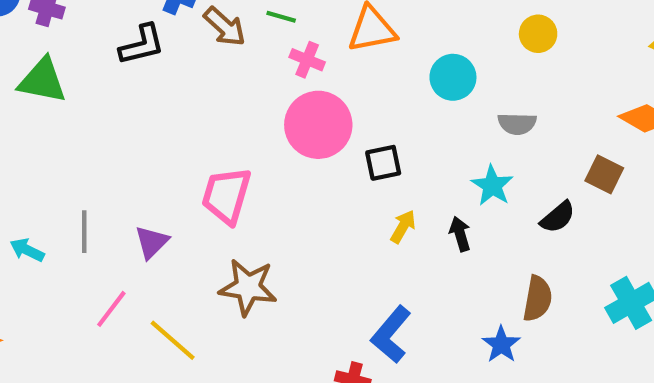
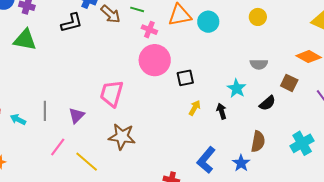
cyan circle: (453, 77) -> (208, 22), moved
gray semicircle: (517, 124) -> (259, 64), moved
blue L-shape: (391, 334) -> (206, 160), moved

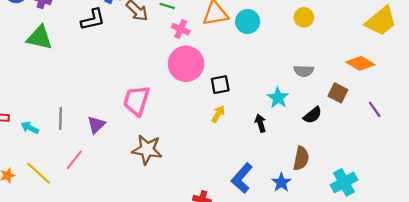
yellow arrow: (195, 108) -> (218, 114), moved
cyan cross: (302, 143) -> (344, 182), moved
yellow line: (87, 162) -> (39, 173), moved

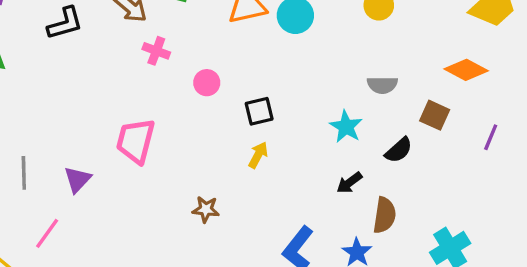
pink cross: (181, 29) -> (156, 51), moved
pink circle: (186, 64) -> (207, 83), size x0.5
purple line: (375, 109) -> (491, 137), turned 60
black arrow: (260, 123) -> (349, 183), moved, turned -108
brown star: (147, 150) -> (206, 209), moved, size x0.6

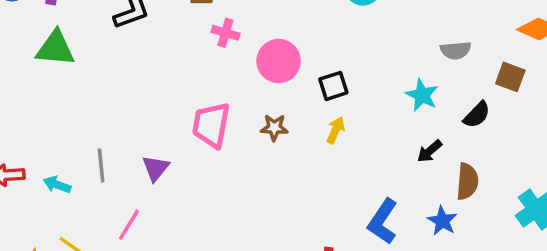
pink circle: (207, 83) -> (279, 61), size x1.6
brown star: (206, 209) -> (274, 128), moved

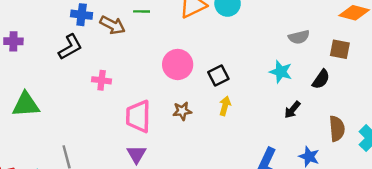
pink cross: (225, 33) -> (102, 80), moved
green triangle: (55, 48) -> (26, 105), moved
purple triangle: (156, 168) -> (136, 154), moved
brown semicircle: (467, 181) -> (337, 129), moved

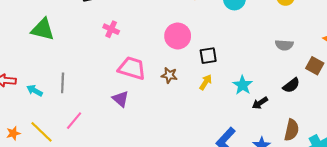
cyan star: (281, 72) -> (243, 85), moved
pink trapezoid: (138, 116) -> (132, 68), turned 88
purple triangle: (136, 154) -> (121, 99), turned -36

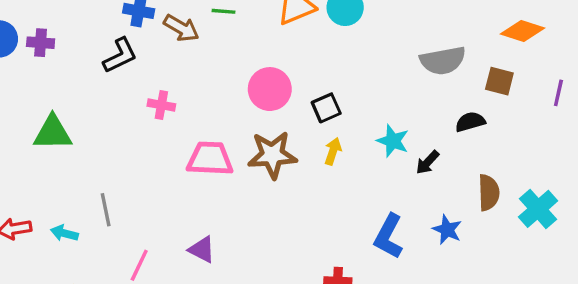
gray semicircle: (284, 45) -> (443, 61), size x1.5
brown star: (169, 75) -> (272, 155), size x1.8
black semicircle: (291, 85) -> (470, 122), turned -144
purple triangle: (121, 99) -> (202, 250), moved

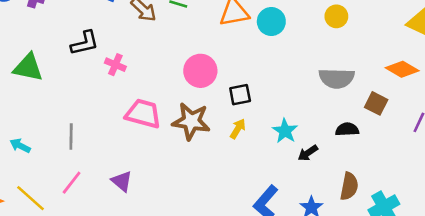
black L-shape: (120, 55) -> (85, 43), moved
gray line: (106, 210) -> (71, 136), moved

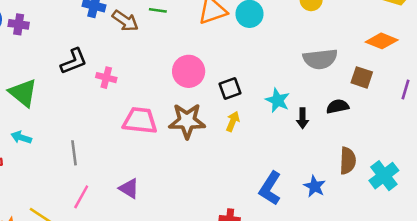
green triangle: (28, 67) -> (23, 93), turned 36
cyan star: (285, 131) -> (278, 100), moved
cyan arrow: (20, 146) -> (21, 137), moved
black arrow: (308, 153) -> (303, 118), moved, turned -48

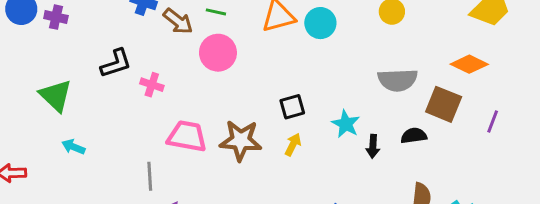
pink circle: (189, 71) -> (218, 53), moved
brown square: (362, 77) -> (444, 104), size x1.4
cyan arrow: (21, 137) -> (73, 147), moved
gray line: (74, 153) -> (150, 176), moved

